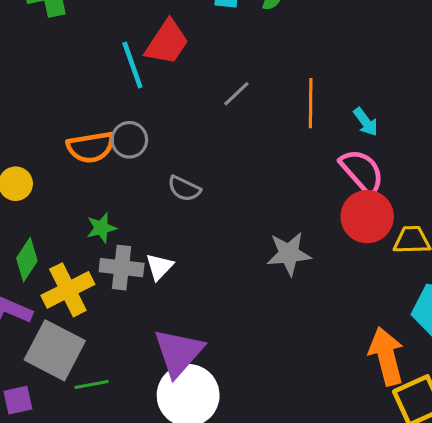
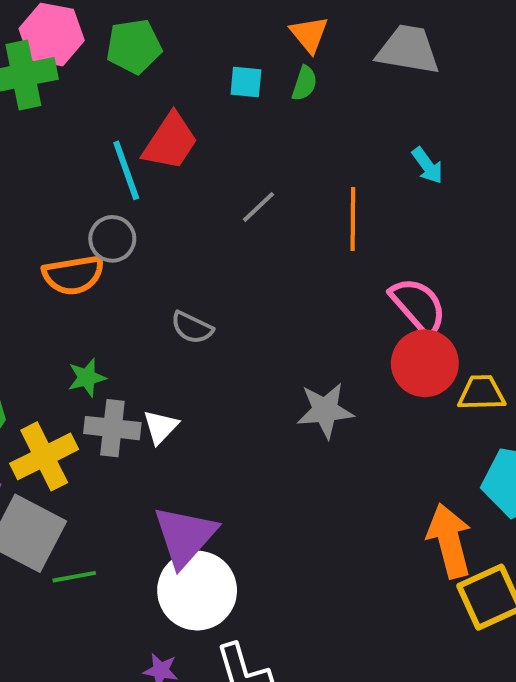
cyan arrow: (366, 122) -> (427, 166), moved
gray circle: (129, 140) -> (112, 239), moved

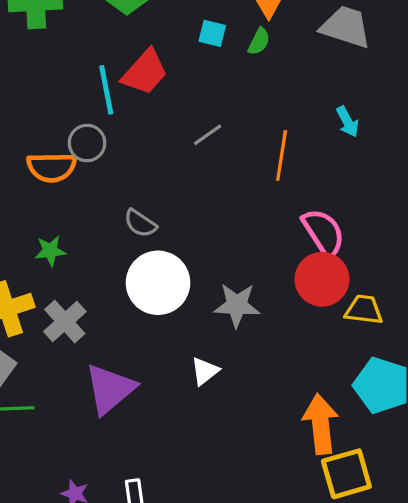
white triangle: (161, 427) -> (205, 371), moved
gray cross: (112, 428) -> (65, 322), moved, turned 33
white circle: (197, 591) -> (158, 283), moved

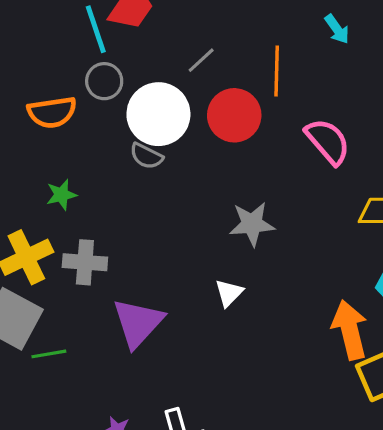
gray circle: (87, 143) -> (104, 81), moved
red circle: (322, 279) -> (234, 115), moved
white circle: (158, 283) -> (158, 114), moved
gray cross: (65, 322) -> (85, 262), turned -36

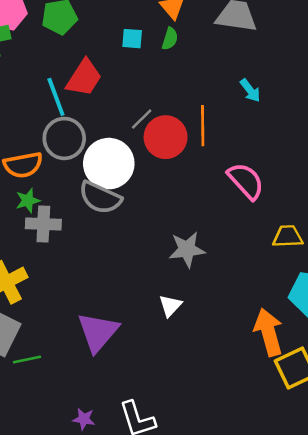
gray circle: (104, 81) -> (64, 138), size x1.4
red circle: (234, 115) -> (166, 137), moved
gray semicircle: (146, 156) -> (100, 198), size x1.6
green star: (61, 195) -> (28, 201), moved
gray cross: (85, 262) -> (43, 224), moved

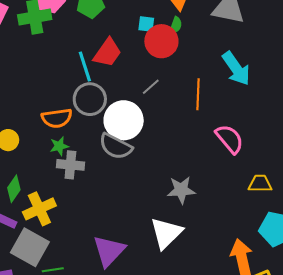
cyan arrow: (250, 90) -> (236, 69), size x1.8
red circle: (166, 137) -> (161, 41), moved
white triangle: (170, 306) -> (166, 233), size x1.8

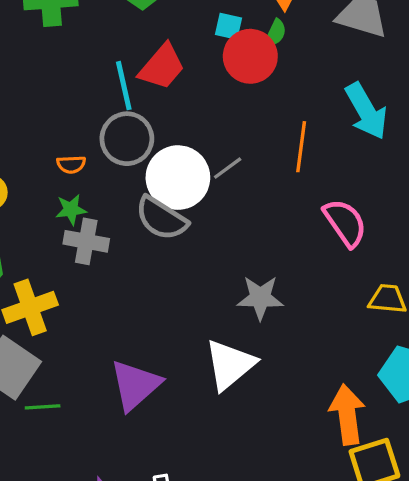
gray line: (151, 87) -> (228, 168), moved
orange semicircle: (57, 118) -> (71, 164), size x0.6

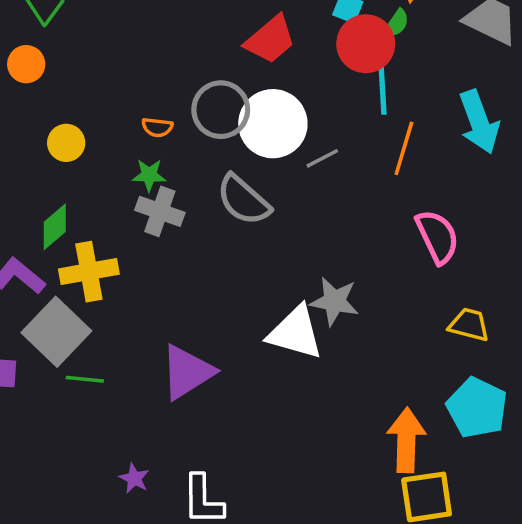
cyan line: (124, 86) -> (382, 88), moved
white circle: (178, 178) -> (273, 124), moved
white triangle: (230, 365) -> (295, 333), moved, turned 46

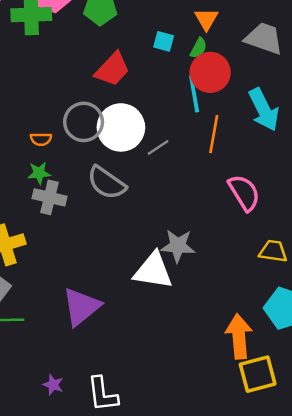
red circle: (366, 44) -> (210, 72), moved

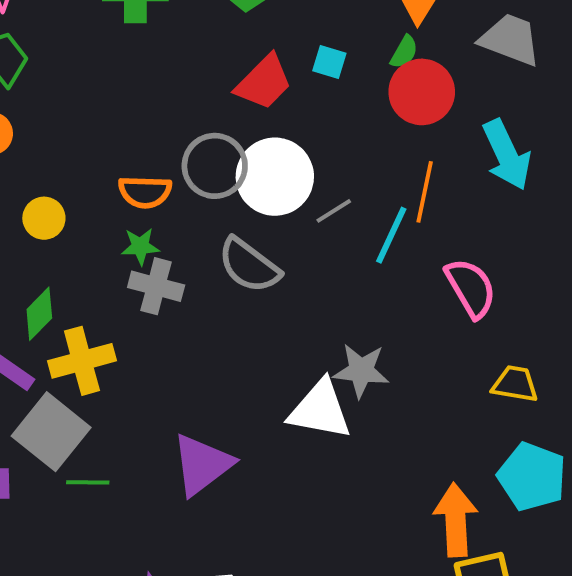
cyan square: (164, 41) -> (329, 62), moved
cyan line: (194, 94) -> (391, 235), moved, turned 33
orange semicircle: (41, 139) -> (145, 192), size x1.5

